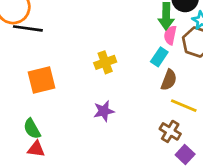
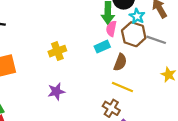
cyan rectangle: (159, 57) -> (102, 47), turned 32
brown semicircle: (169, 80) -> (120, 62), moved

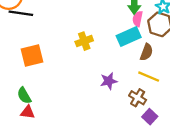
cyan rectangle: (102, 47) -> (129, 37), size x1.5
purple star: (56, 91) -> (109, 81), moved

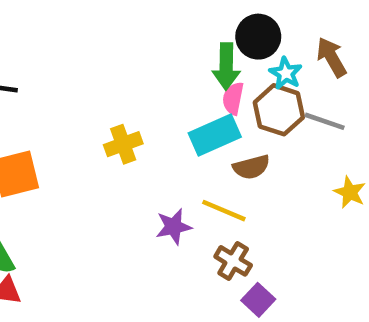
brown semicircle: (146, 52) -> (251, 167), turned 54
yellow line: (149, 77) -> (224, 211), moved

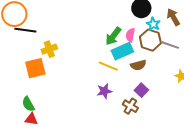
green arrow: (226, 66) -> (113, 36), moved, turned 36
yellow cross: (123, 144) -> (49, 49), moved
yellow line: (224, 211) -> (108, 66), moved
purple square: (258, 300) -> (141, 90), moved

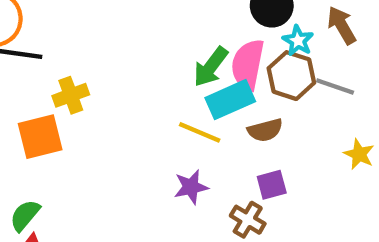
pink semicircle: (130, 35) -> (248, 65), size x1.6
purple square: (141, 90) -> (272, 185), turned 32
green semicircle: (28, 104) -> (25, 215), turned 70

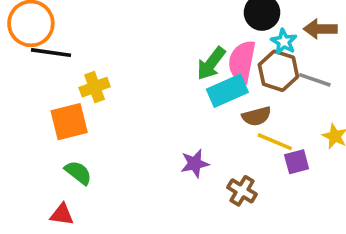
brown arrow: (342, 25) -> (320, 29), turned -60
yellow line: (200, 132) -> (275, 142), moved
purple square: (272, 185) -> (297, 162), moved
green semicircle: (25, 215) -> (78, 173), moved, turned 88

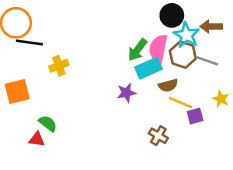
cyan star: (284, 42) -> (186, 35), size x1.5
orange square: (69, 122) -> (17, 92), moved
purple star: (195, 164) -> (126, 93), moved
red triangle: (62, 214) -> (37, 139), moved

